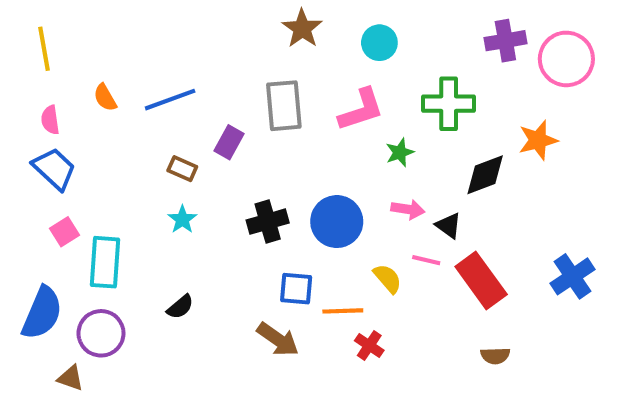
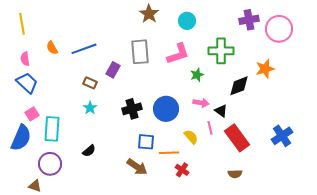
pink line: (426, 260) -> (210, 128), turned 64
blue semicircle: (42, 313) -> (21, 138), moved
brown semicircle: (495, 356) -> (235, 174), moved

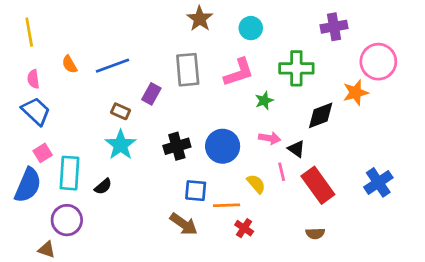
pink circle: (279, 29) -> (378, 62), moved
cyan star: (90, 108) -> (121, 145), size x1.6
black semicircle: (89, 151) -> (103, 186), moved

